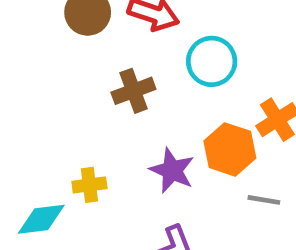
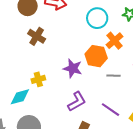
cyan circle: (212, 61) -> (97, 18), moved
brown cross: (133, 91) -> (37, 36), moved, turned -30

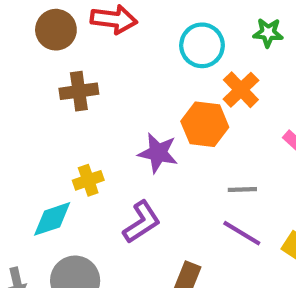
brown cross: (37, 36) -> (79, 91), turned -36
gray line: (114, 76) -> (242, 189), moved
purple L-shape: (77, 102) -> (142, 222), moved

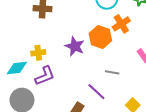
purple L-shape: (142, 222) -> (45, 76), moved
purple line: (242, 233) -> (96, 92), moved

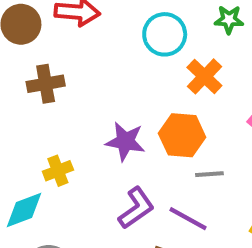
orange hexagon: (100, 37) -> (182, 135), moved
purple L-shape: (45, 76) -> (136, 208), moved

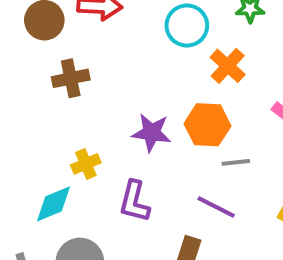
purple L-shape: (136, 208) -> (134, 201), moved, turned 141

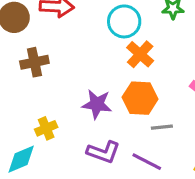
orange cross: (228, 66) -> (140, 54), moved
purple L-shape: (134, 201) -> (103, 152), moved, turned -84

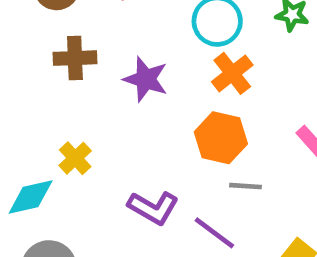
purple star: (97, 104) -> (146, 79), moved
yellow cross: (46, 128) -> (75, 158), turned -30

